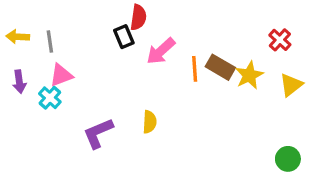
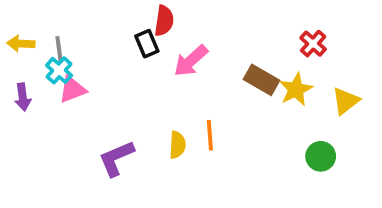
red cross: (280, 40) -> (313, 44), moved
orange line: (195, 69) -> (210, 135), moved
cyan cross: (50, 98) -> (59, 70), moved
green circle: (288, 159) -> (321, 156), moved

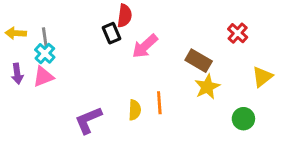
pink triangle: (72, 89) -> (43, 77), moved
yellow star: (296, 89) -> (207, 87), moved

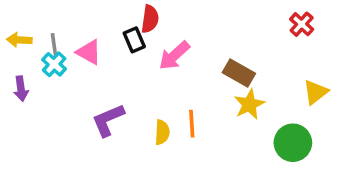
red cross: (238, 33) -> (302, 24), moved
pink triangle: (43, 77) -> (89, 52), moved, turned 50
green circle: (243, 119) -> (293, 143), size x1.4
purple L-shape: (88, 120) -> (108, 120), moved

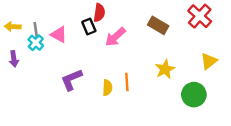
red cross: (302, 24) -> (200, 16), size x1.5
brown rectangle: (239, 73) -> (158, 25), moved

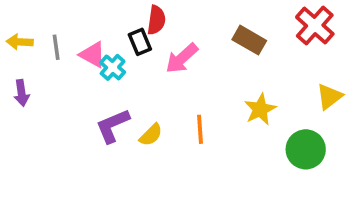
cyan cross: (36, 43) -> (113, 67), moved
yellow semicircle: (107, 88) -> (151, 135), moved, turned 42

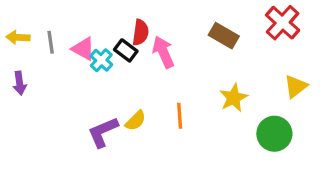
red semicircle: (156, 20) -> (140, 32), moved
black rectangle: (140, 42) -> (126, 50), moved, turned -30
pink arrow: (182, 58) -> (163, 52), turned 108
purple L-shape: (113, 126) -> (103, 132), moved

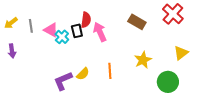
yellow arrow: (18, 37) -> (11, 23), turned -40
black rectangle: (126, 50) -> (77, 31), turned 40

